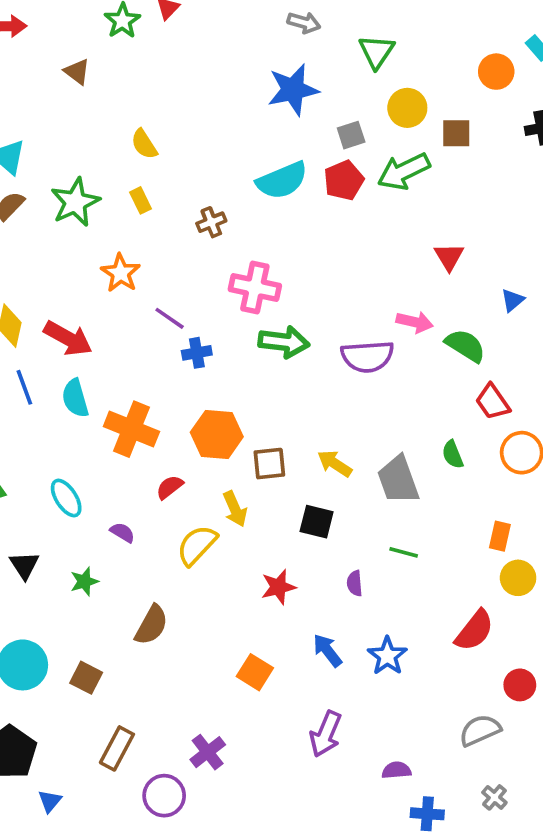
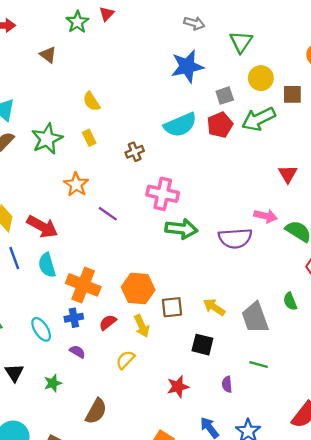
blue cross: (197, 353) -> (74, 318), moved
yellow arrow: (235, 509) -> (142, 326), moved
yellow semicircle: (197, 545) -> (125, 360), size x0.7

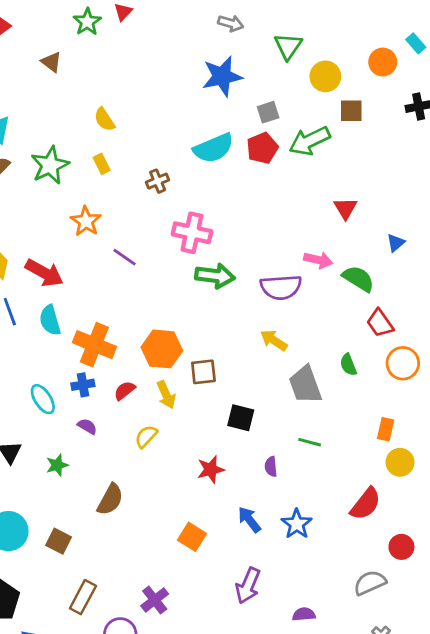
yellow circle: (261, 78) -> (325, 76), moved
yellow arrow: (214, 307) -> (274, 340), moved

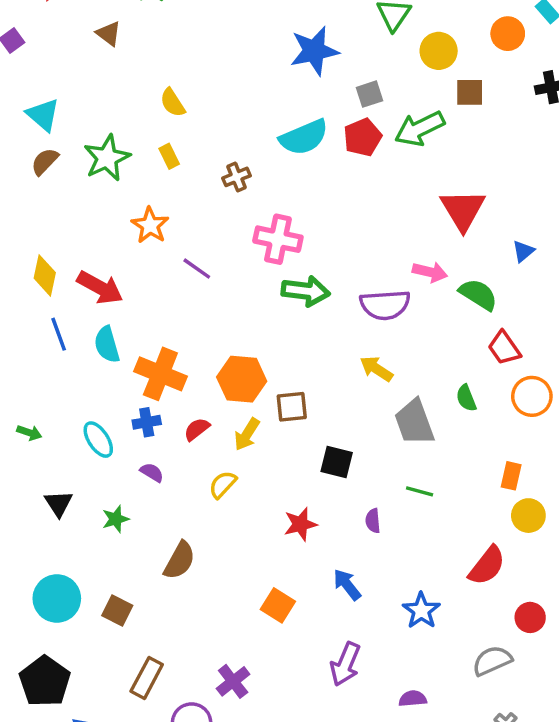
red triangle: (345, 208) -> (463, 210), size x1.6
yellow arrow: (166, 395) -> (247, 434), turned 56
blue star: (297, 524) -> (421, 611), moved

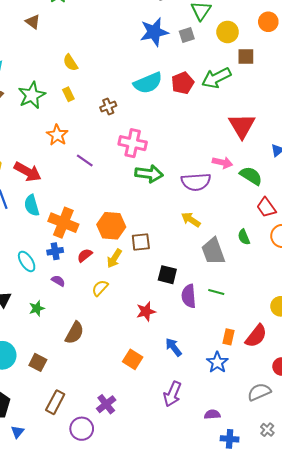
gray square: (369, 94) -> (187, 35), moved
orange rectangle: (511, 476) -> (229, 337), moved
purple semicircle: (373, 521) -> (189, 296), moved, size x1.6

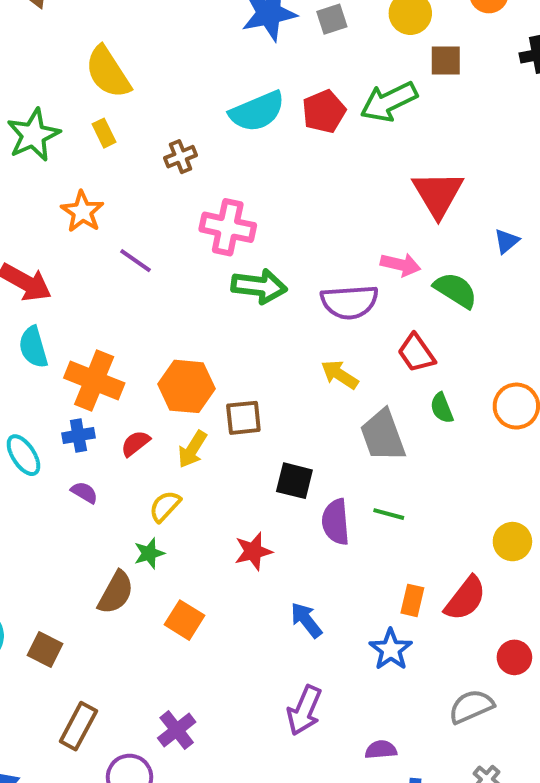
yellow semicircle: (70, 63) -> (108, 72), size x1.6
red trapezoid: (266, 207) -> (416, 353), moved
green star: (37, 308) -> (149, 553), moved
orange square: (133, 359) -> (184, 620), moved

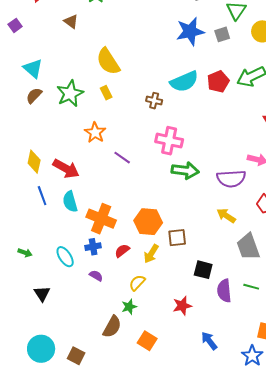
brown cross: (181, 157) -> (154, 101), moved, turned 35

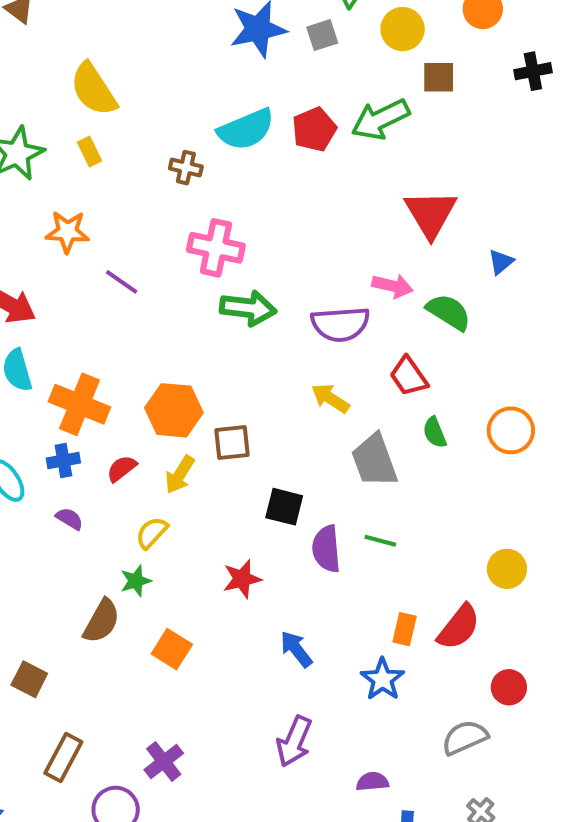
orange star: (95, 133) -> (67, 232), turned -30

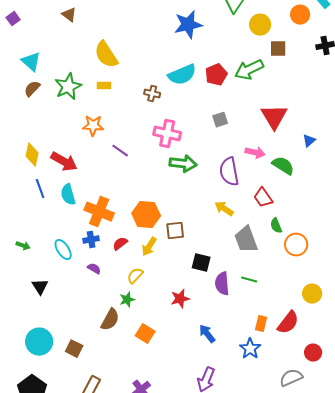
gray square: (322, 35) -> (220, 120), moved
yellow rectangle: (90, 151) -> (104, 86), turned -64
purple semicircle: (340, 324) -> (229, 172), turned 84
orange circle: (511, 430) -> (296, 245), moved

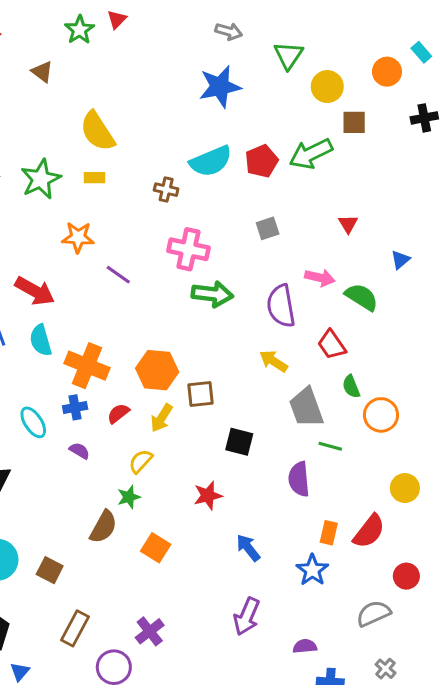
red triangle: (274, 117) -> (348, 224), size x0.5
green line: (249, 280) -> (330, 446), moved
purple semicircle: (222, 284) -> (299, 479), moved

